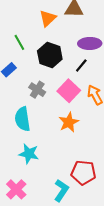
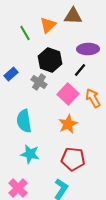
green line: (19, 42) -> (25, 33), moved
gray cross: (37, 90) -> (39, 82), moved
red pentagon: (83, 173) -> (73, 159), moved

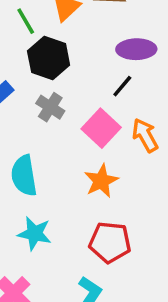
black hexagon: (50, 60) -> (49, 58), moved

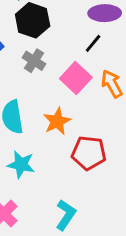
orange star: (101, 181) -> (57, 121), moved
red pentagon: (110, 242) -> (89, 153), moved

